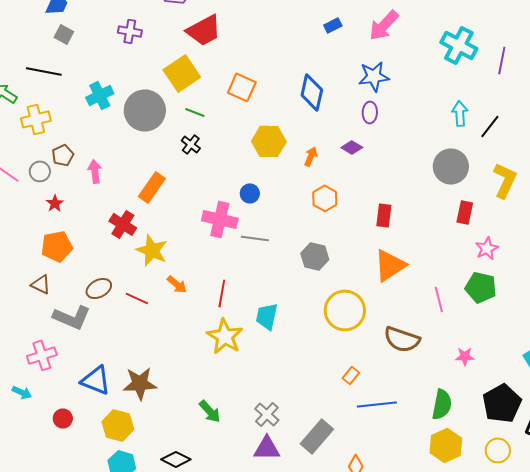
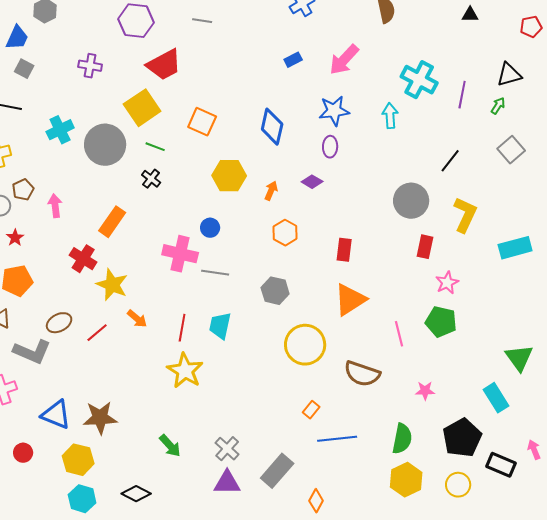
cyan arrow: (460, 113) -> (390, 116), moved
red line: (137, 298) -> (97, 333), turned -65
cyan trapezoid: (267, 316) -> (220, 326), moved

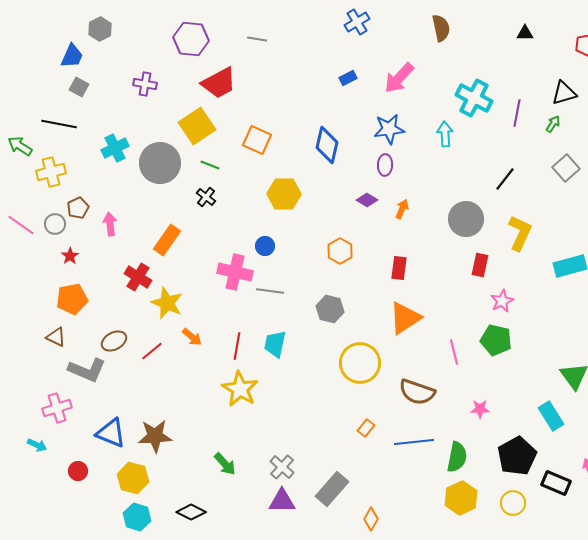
orange arrow: (271, 191) -> (402, 209), moved
blue line: (337, 439) -> (414, 442), moved

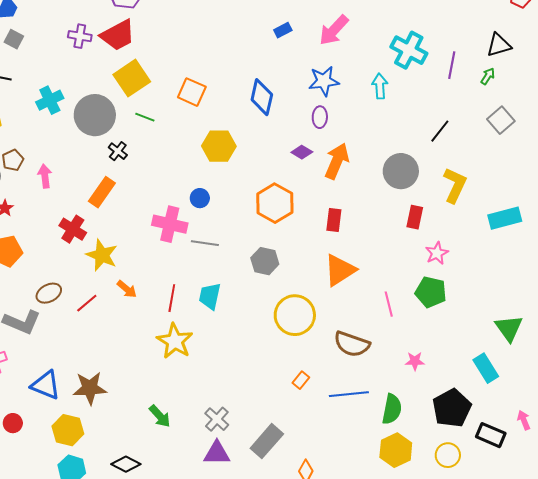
red trapezoid: (219, 83) -> (118, 35), moved
black cross: (206, 197) -> (118, 151), moved
orange arrow: (402, 209) -> (337, 161), size x1.8
orange hexagon: (340, 251) -> (275, 203), size x1.5

